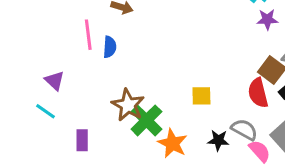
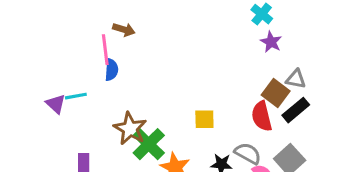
purple star: (267, 19) -> (271, 42), turned 30
pink line: (88, 35) -> (105, 50), moved
cyan line: (45, 111) -> (76, 96), moved, turned -45

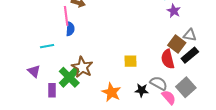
purple triangle: (56, 104) -> (34, 71), moved
green cross: (149, 144) -> (69, 77), moved

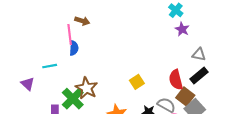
brown square: (177, 44) -> (185, 96), moved
yellow square: (131, 61) -> (137, 82), turned -32
purple triangle: (34, 71) -> (28, 84), moved

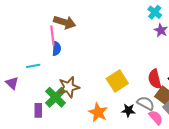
brown arrow: (82, 21) -> (65, 22), size x1.5
yellow square: (137, 82) -> (117, 81), size x1.5
brown star: (86, 88) -> (69, 87), turned 30

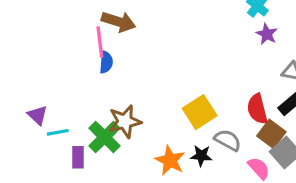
cyan line: (33, 66) -> (58, 132), moved
gray semicircle: (146, 103) -> (228, 140), moved
black star: (128, 110) -> (201, 156), moved

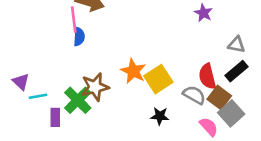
purple star: (267, 34) -> (203, 13), moved
gray semicircle: (228, 140) -> (194, 95), moved
orange star: (170, 160) -> (133, 71), moved

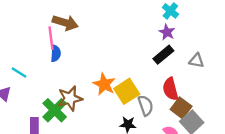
black rectangle: (236, 71) -> (163, 55), moved
gray semicircle: (194, 95) -> (146, 106), moved, turned 42
cyan line: (38, 96) -> (19, 72), moved, turned 42

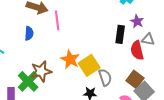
purple star: (167, 32) -> (137, 21), moved
pink line: (51, 38) -> (57, 20), moved
black rectangle: (163, 55) -> (120, 34), turned -42
red semicircle: (170, 89) -> (137, 50), moved

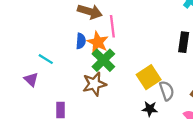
orange star: (70, 59) -> (98, 42), moved
green cross: (28, 81) -> (103, 60), moved

